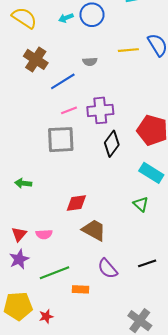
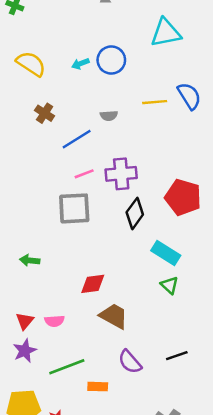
brown cross: (36, 59) -> (45, 113), size x0.7
cyan rectangle: (151, 173) -> (166, 253), moved

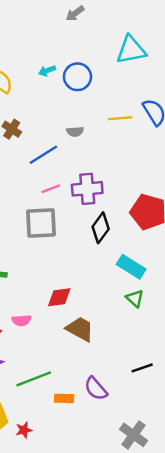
cyan arrow: (80, 64) -> (47, 71), moved
pink semicircle: (54, 321) -> (21, 320), moved
purple semicircle: (130, 362) -> (96, 389), moved

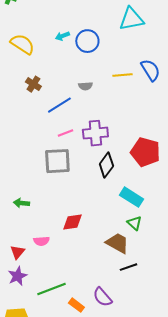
brown trapezoid: (80, 329) -> (117, 243), moved
black line: (142, 368) -> (128, 267), moved
orange rectangle: (64, 398) -> (76, 305), turned 35

